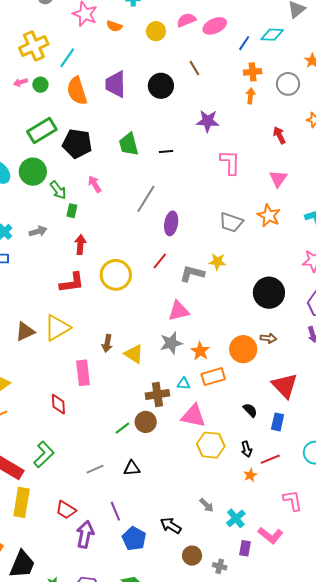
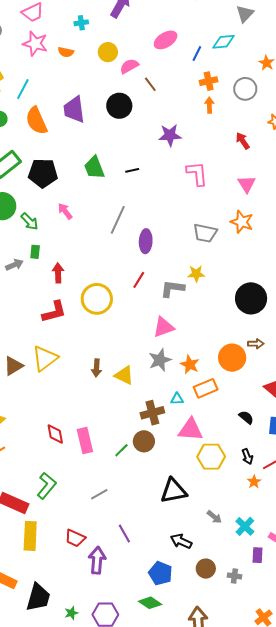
pink semicircle: (186, 20) -> (129, 66), moved
green rectangle: (72, 211) -> (35, 252), moved
pink rectangle: (83, 373) -> (85, 440), moved
black triangle: (132, 468) -> (174, 491), moved, size x1.6
blue pentagon: (134, 539) -> (160, 573), moved

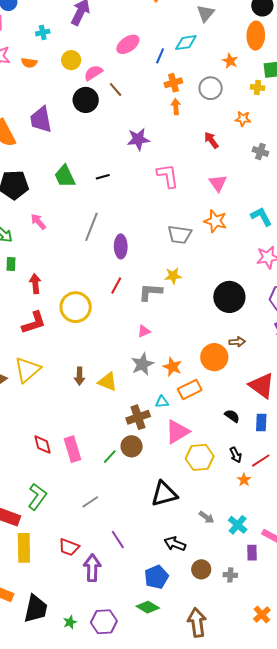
black circle: (119, 106) -> (86, 100), moved
pink triangle: (164, 327) -> (144, 331), size x0.6
pink triangle: (191, 430) -> (177, 432), turned -32
blue pentagon: (160, 573) -> (156, 577), turned 30

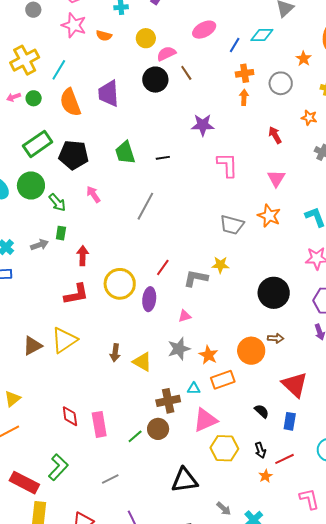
purple ellipse: (121, 246) -> (149, 299), moved

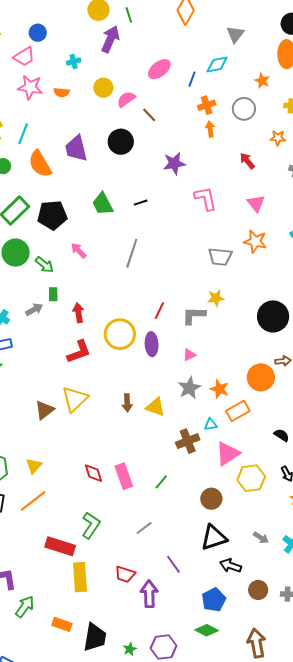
black circle: (155, 80) -> (121, 142), moved
brown circle: (158, 429) -> (211, 499), moved
black triangle: (185, 480) -> (214, 538), moved

